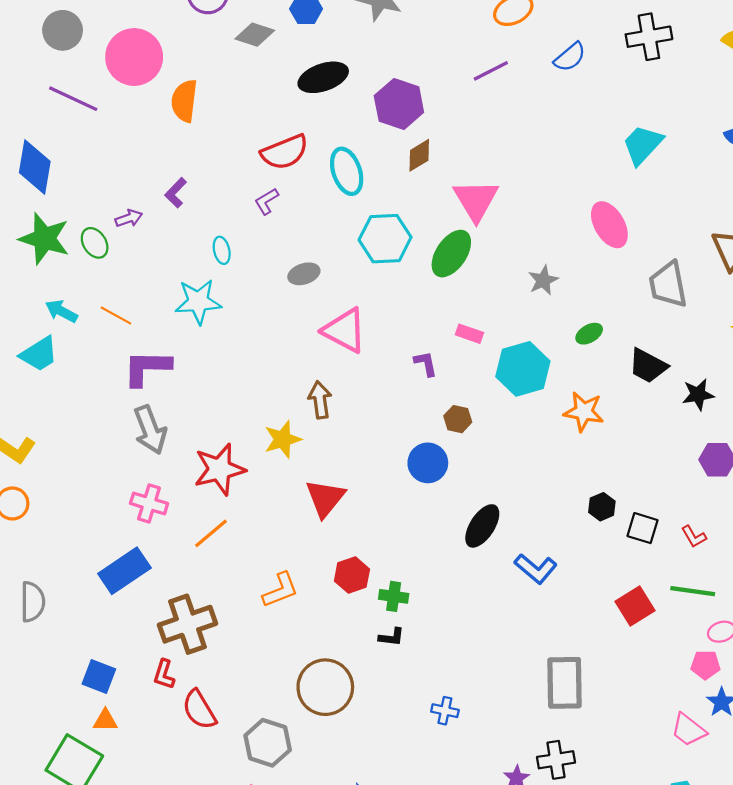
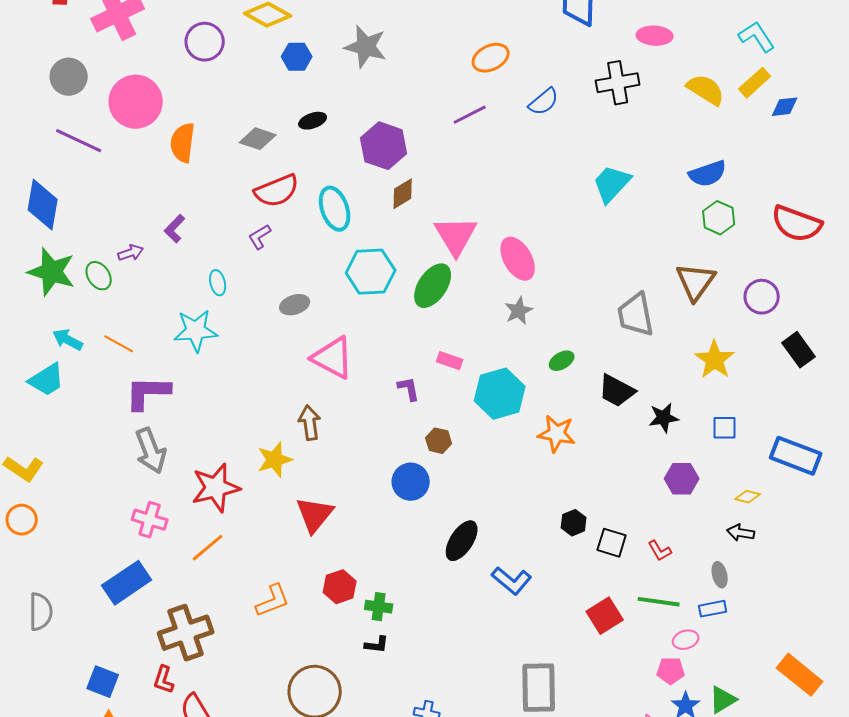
gray diamond: (255, 35) -> (258, 139), moved
black ellipse: (323, 77) -> (313, 121), size x0.6
pink ellipse: (609, 225) -> (518, 259), moved

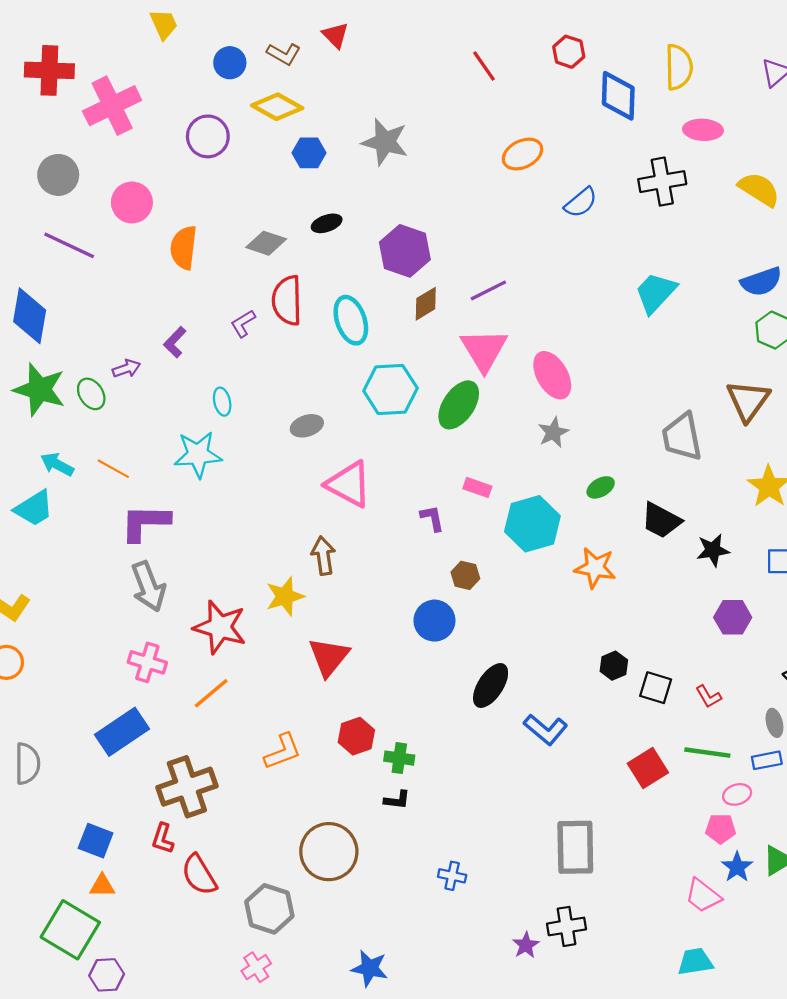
pink circle: (136, 102) -> (132, 202), size x0.7
purple line: (470, 115) -> (488, 290), moved
red semicircle: (277, 191) -> (287, 300), turned 111
purple L-shape: (260, 237) -> (243, 323), moved
red star: (216, 488) -> (220, 627), turned 30

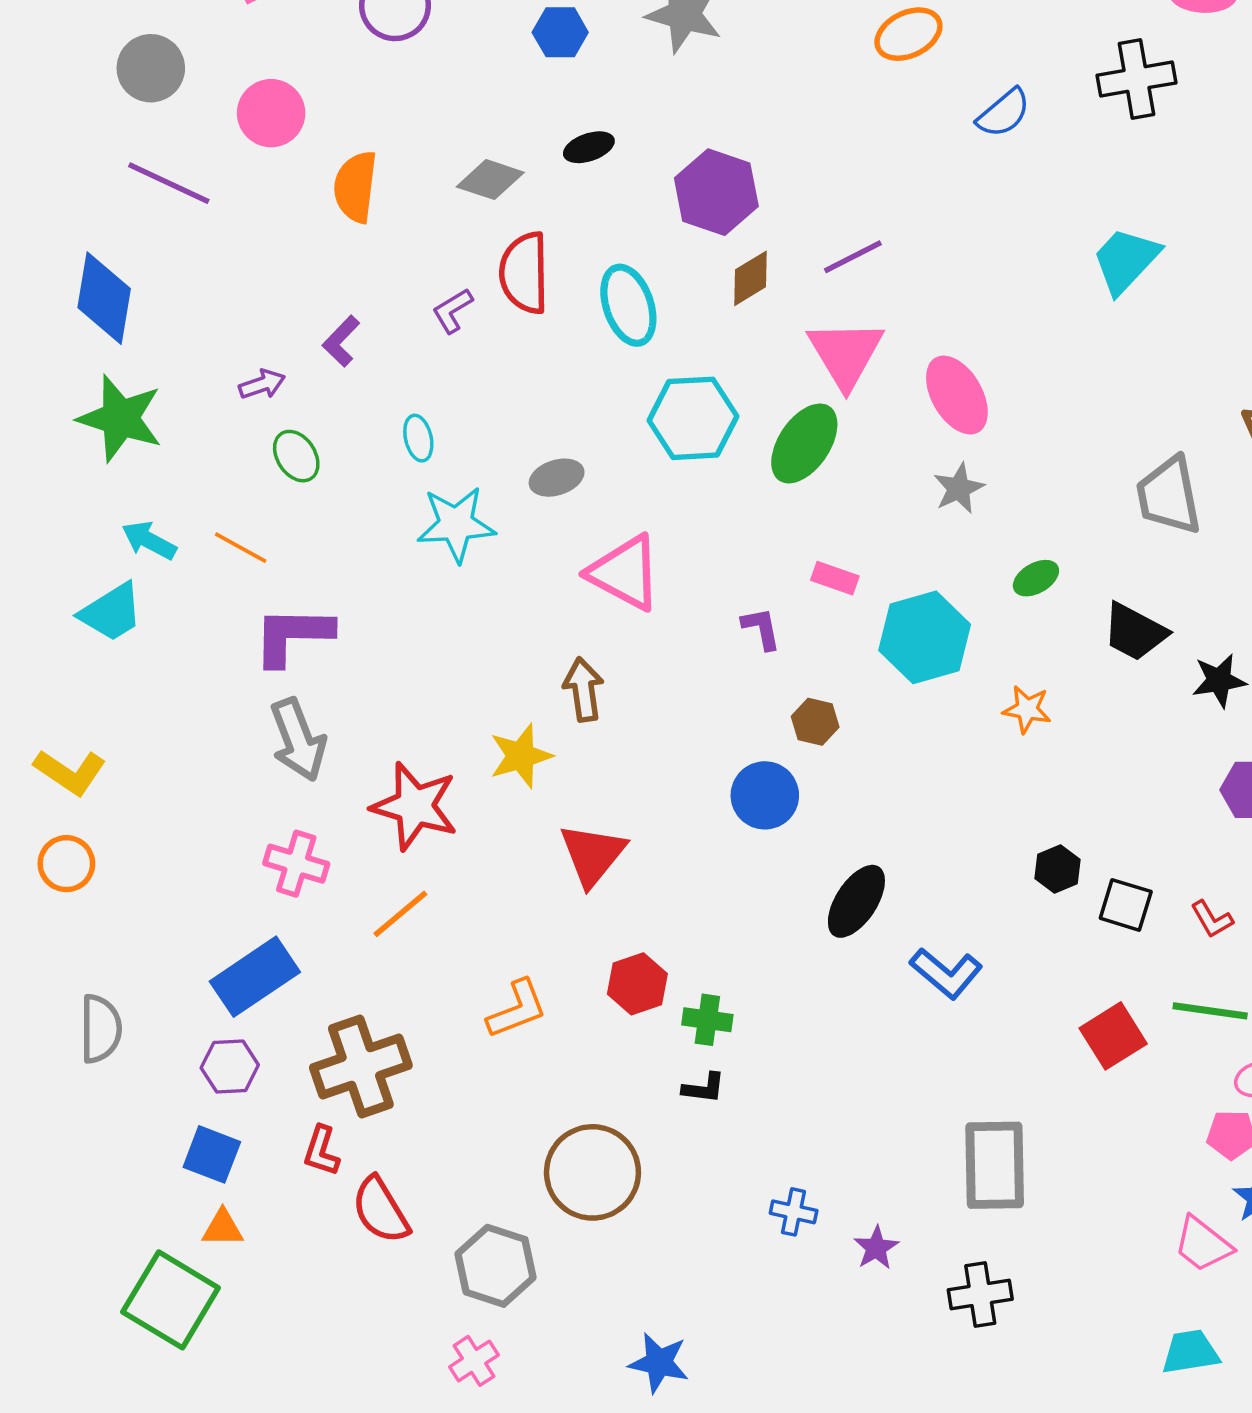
green ellipse: (91, 394) -> (296, 456), moved
cyan star: (198, 454) -> (456, 524), moved
orange star: (595, 568) -> (1027, 709), size x0.7
purple star: (526, 945) -> (876, 1248), moved
purple hexagon: (107, 975) -> (230, 1066), moved

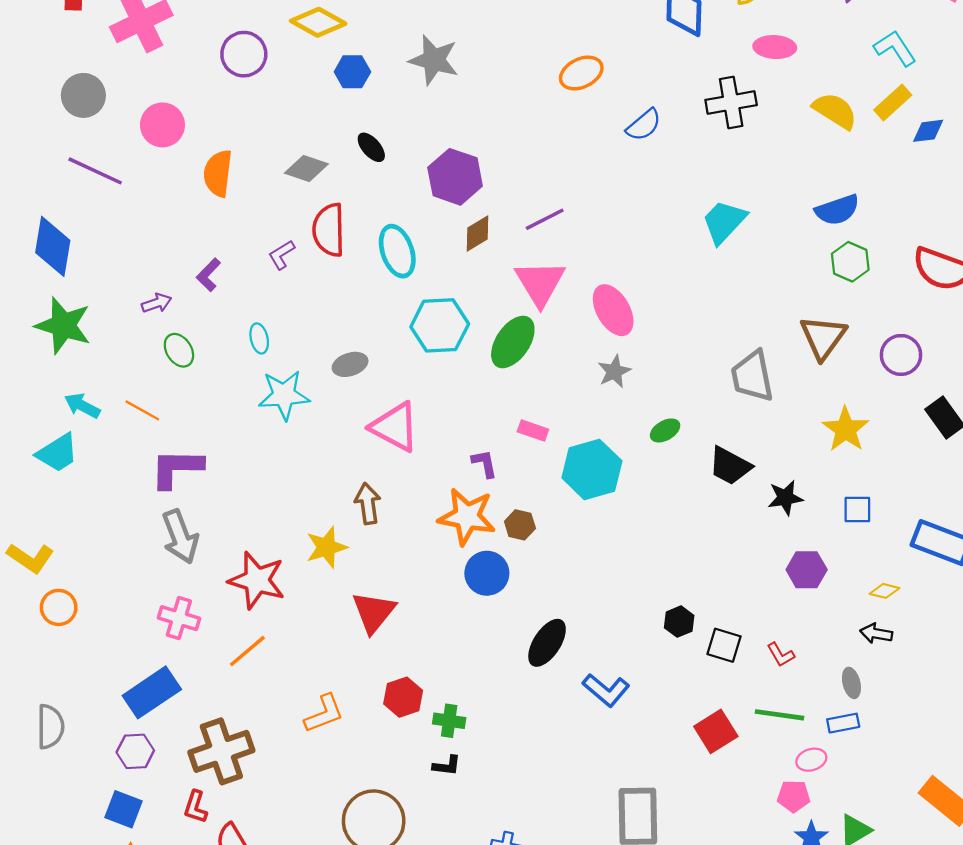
black ellipse: (589, 147) -> (371, 147), turned 68
orange star: (1027, 709) -> (467, 517), moved, size x1.8
orange circle: (66, 864) -> (59, 607), moved

